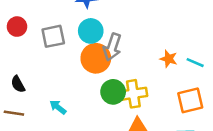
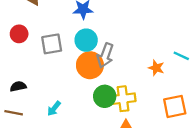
cyan line: (195, 63) -> (181, 56), moved
black semicircle: (18, 84) -> (18, 86), turned 105
cyan arrow: (58, 107) -> (54, 109), turned -91

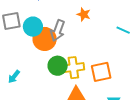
cyan circle: (86, 40) -> (33, 27), moved
orange star: (156, 68) -> (84, 14), moved
orange square: (175, 106) -> (101, 72), moved

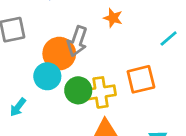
cyan circle: (33, 27) -> (47, 76), moved
cyan line: (123, 30) -> (169, 38), turned -64
orange square: (101, 72) -> (141, 79), moved

